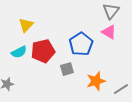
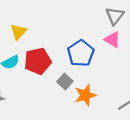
gray square: (67, 69) -> (65, 82), turned -32
orange star: (96, 81) -> (85, 95), moved

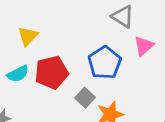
gray triangle: (115, 16) -> (123, 17), moved, turned -36
pink triangle: (112, 40) -> (144, 46), turned 48

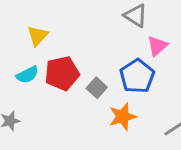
blue pentagon: (105, 63) -> (137, 76), moved
gray square: (85, 98) -> (97, 88), moved

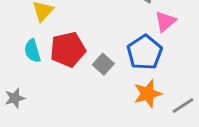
cyan semicircle: (27, 75) -> (32, 51), turned 100
orange star: (123, 117) -> (148, 94), moved

